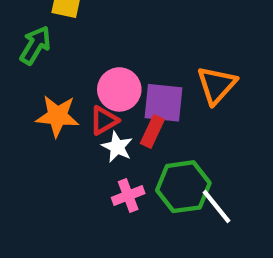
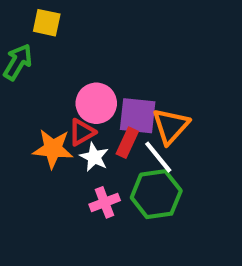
orange triangle: (216, 85) -> (171, 126), moved
orange star: (57, 116) -> (53, 149), moved
white line: (216, 207) -> (158, 157), moved

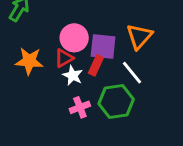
orange triangle: (171, 126) -> (139, 36), moved
orange star: (53, 149) -> (29, 61), moved
white line: (158, 157) -> (132, 73), moved

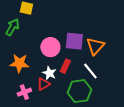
purple square: (103, 47) -> (74, 41), moved
red triangle: (64, 58) -> (43, 84), moved
pink cross: (80, 107) -> (24, 92), moved

